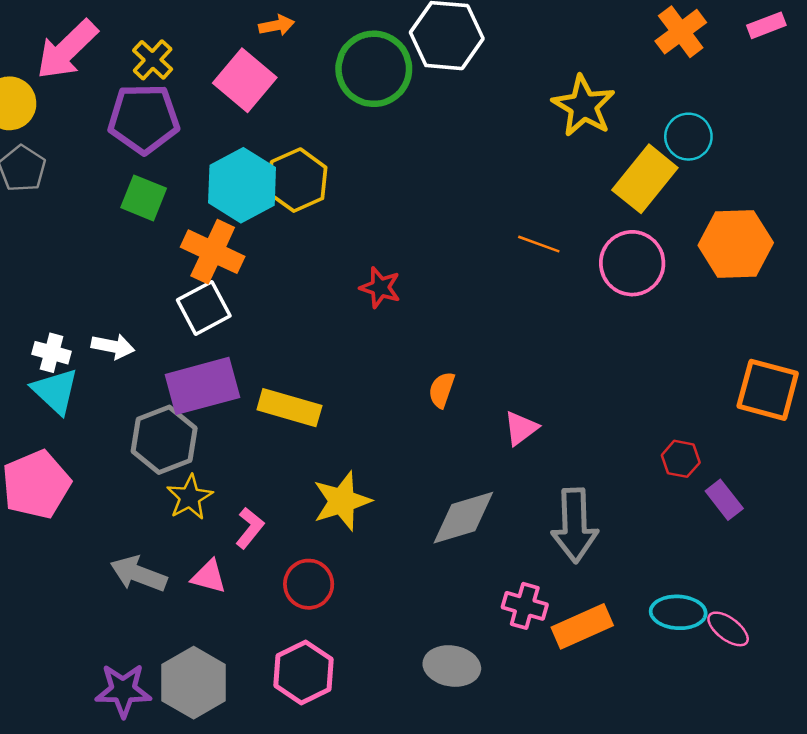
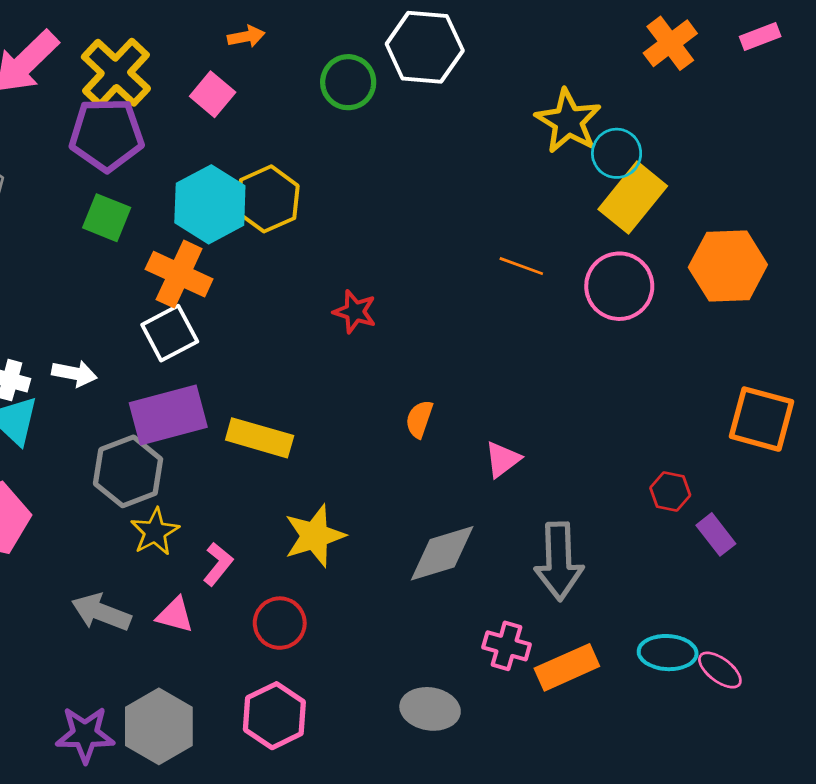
yellow cross: (153, 60) -> (116, 73), size x1.6
green circle: (374, 69) -> (348, 82), size x0.7
pink square: (245, 80) -> (213, 94), size x0.7
cyan circle: (688, 137) -> (617, 153), moved

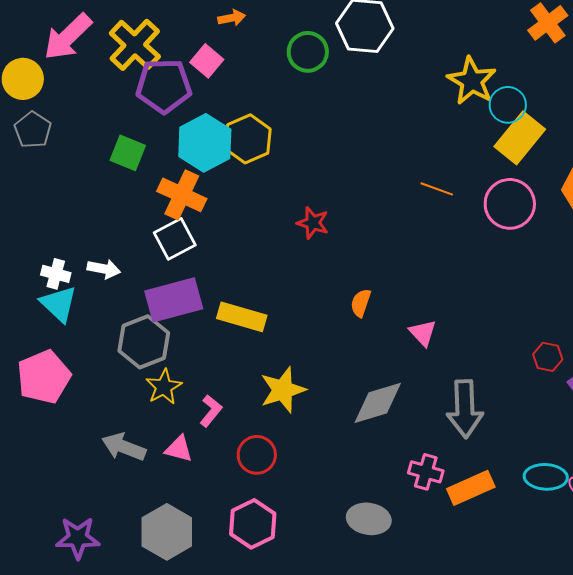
purple pentagon: (107, 135) -> (164, 86), moved
pink triangle: (502, 459) -> (423, 333), turned -36
purple star: (85, 734) -> (78, 538), moved

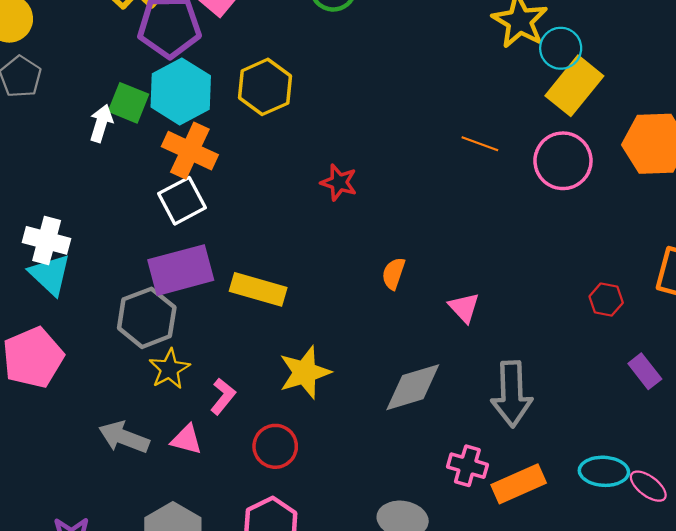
cyan hexagon: (205, 143) -> (181, 91), moved
white arrow: (104, 269) -> (101, 123), moved, turned -84
white cross: (56, 274) -> (47, 240), size x1.4
red hexagon: (548, 357) -> (606, 300), moved

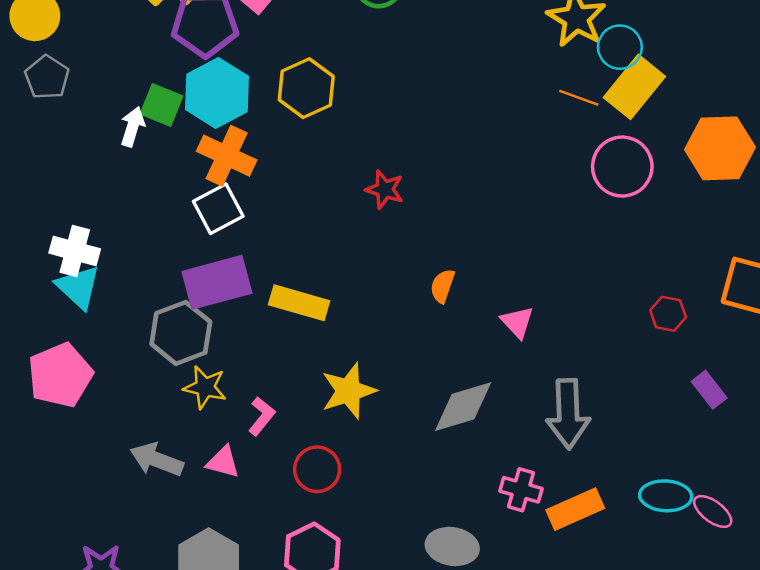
orange line: (480, 144) -> (579, 98), moved
yellow star: (169, 369) -> (205, 387), turned -30

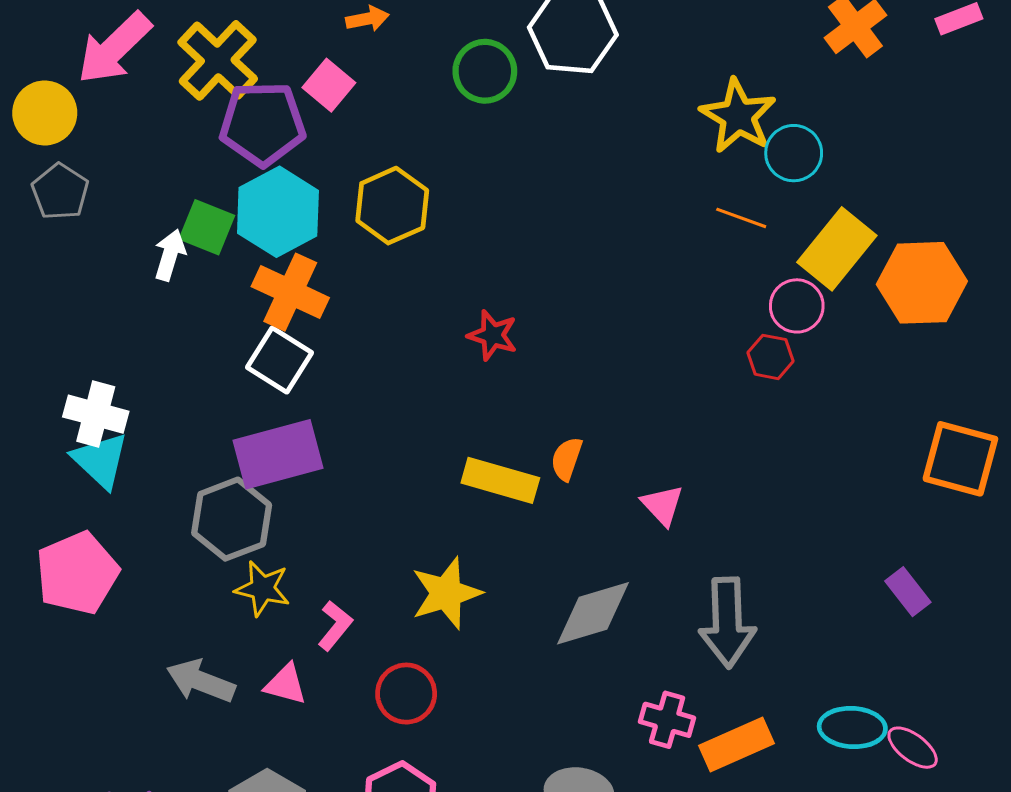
yellow rectangle: (634, 87) -> (837, 249), moved
pink circle: (622, 167) -> (797, 306), size x0.7
white square: (218, 209) -> (279, 360), turned -30
yellow rectangle: (299, 303) -> (500, 480), moved
red hexagon: (668, 314) -> (770, 357), moved

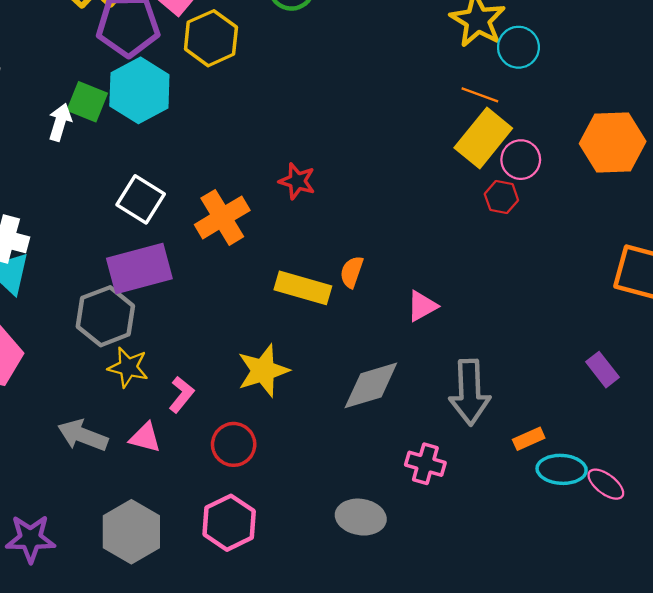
yellow hexagon: (392, 206) -> (211, 38), moved
yellow rectangle: (837, 249) -> (483, 138), moved
orange cross: (290, 292) -> (222, 217), moved, turned 34
pink triangle: (662, 505) -> (422, 306), turned 44
orange rectangle: (737, 744) -> (529, 439), moved, size x0.6

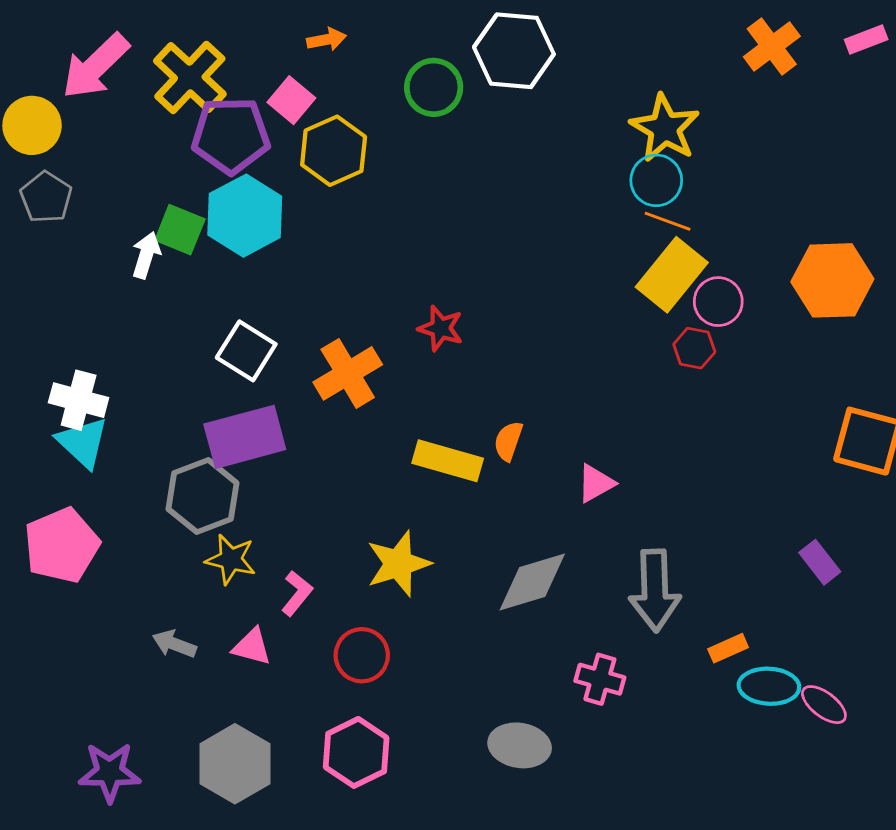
cyan circle: (518, 47) -> (656, 180), moved
gray arrow: (83, 435) -> (174, 644), size x0.7

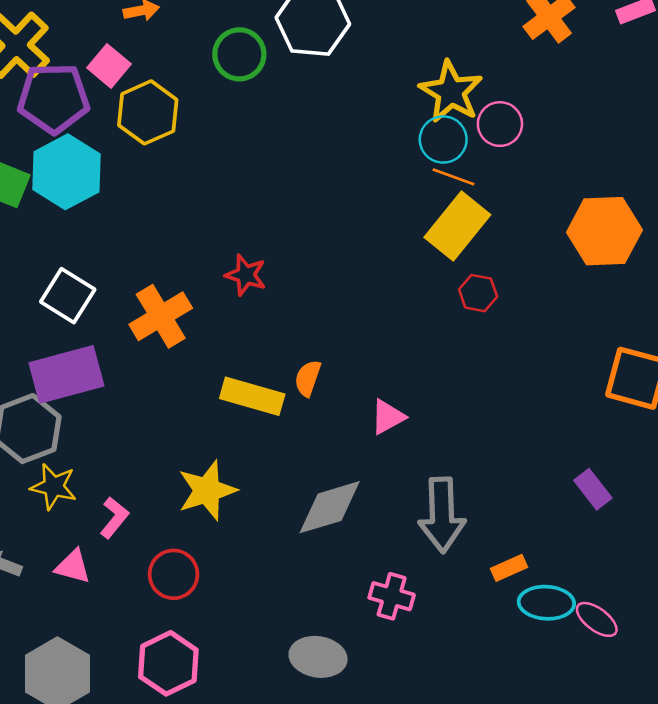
pink circle: (718, 302) -> (500, 124), moved

